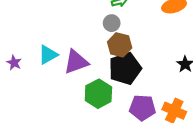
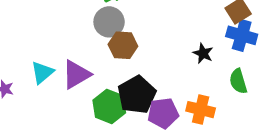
gray circle: (112, 23) -> (109, 22), size x1.5
black pentagon: (125, 69) -> (137, 95), moved

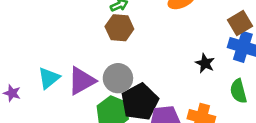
gray circle: (109, 22) -> (118, 78), moved
brown hexagon: (123, 45) -> (119, 28), moved

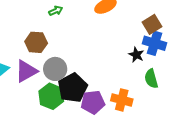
brown hexagon: (119, 28) -> (36, 42), moved
black star: (205, 63) -> (136, 55), moved

